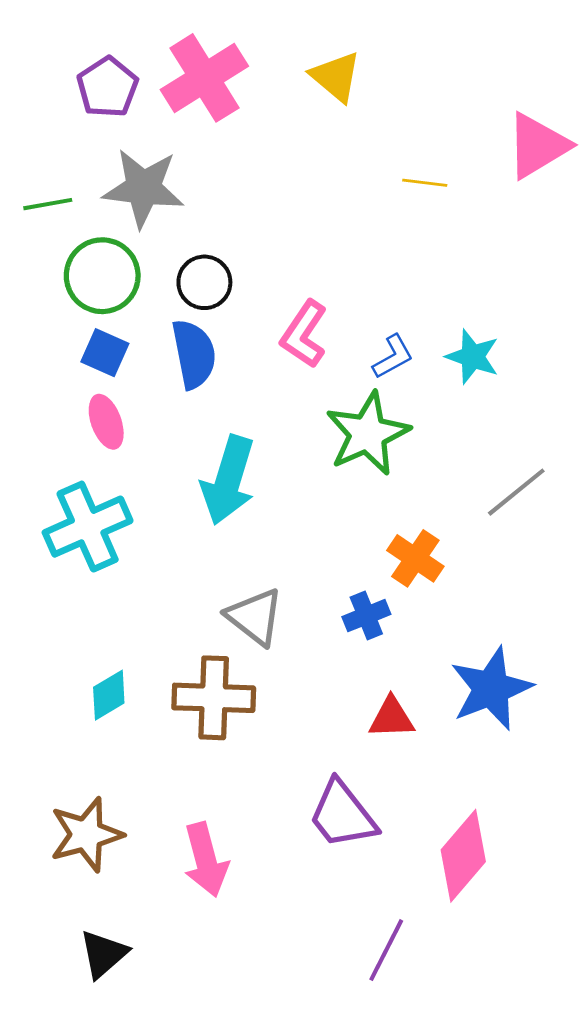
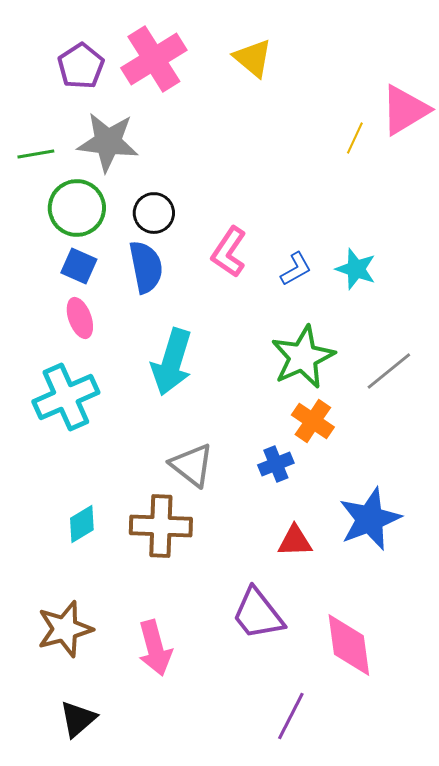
yellow line: (425, 183) -> (355, 138), moved, turned -72
green star: (368, 434) -> (303, 357), moved
pink diamond: (463, 856) -> (349, 645), turned -48

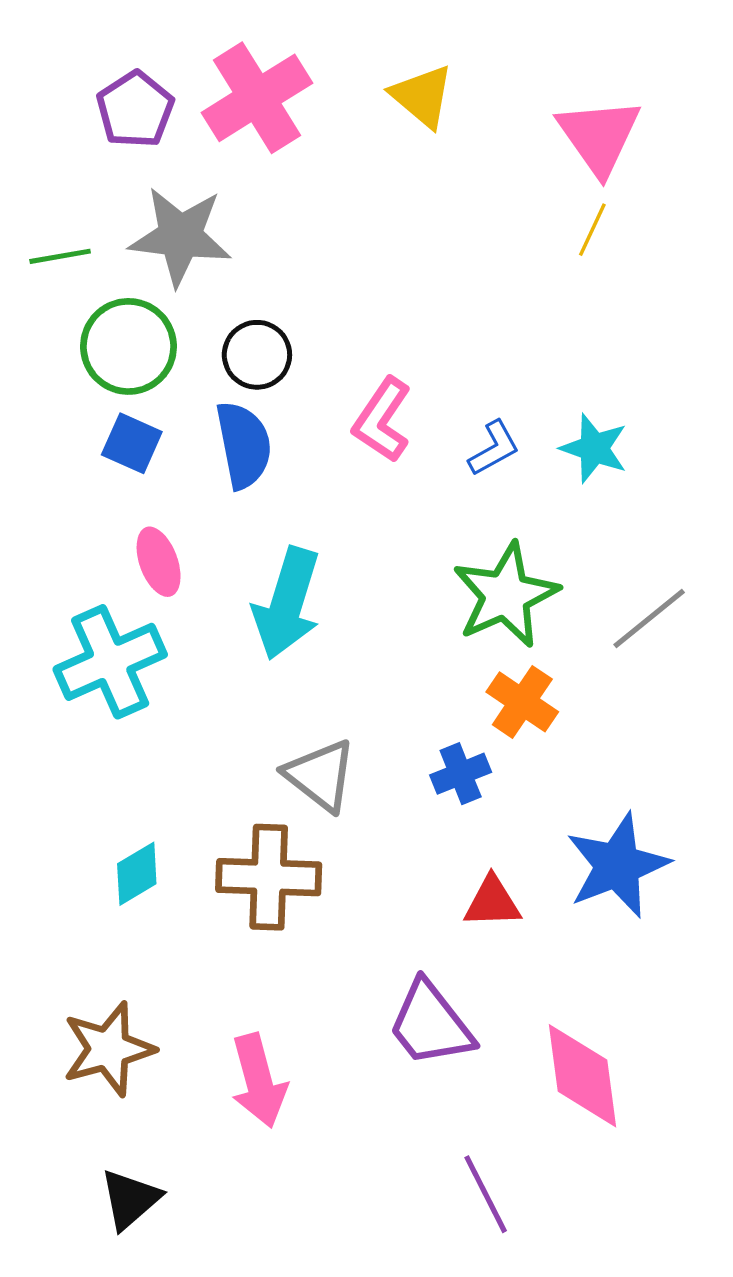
pink triangle: (405, 110) -> (599, 136), moved, turned -34
pink ellipse: (80, 318) -> (159, 562), moved
purple line: (291, 716) -> (486, 1194), turned -54

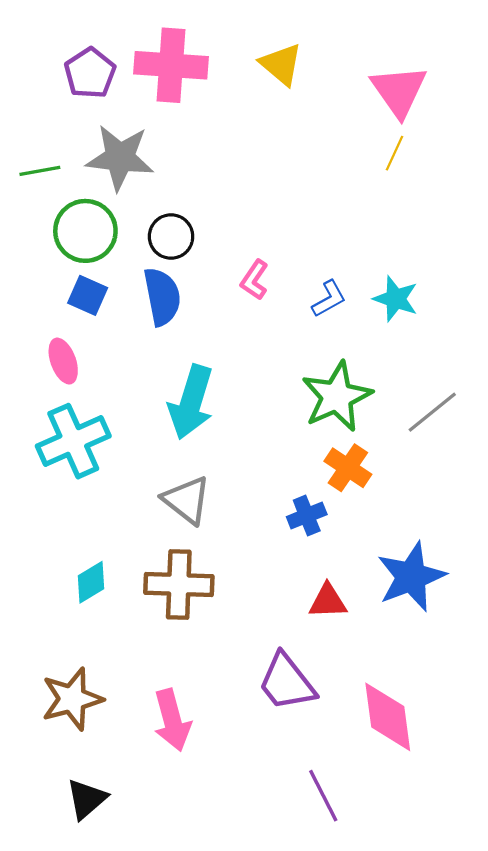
pink cross: (257, 98) -> (171, 65), turned 36
pink L-shape: (382, 420) -> (254, 280), size x0.7
pink ellipse: (159, 562) -> (63, 361), moved
gray triangle: (320, 775) -> (187, 500), moved

